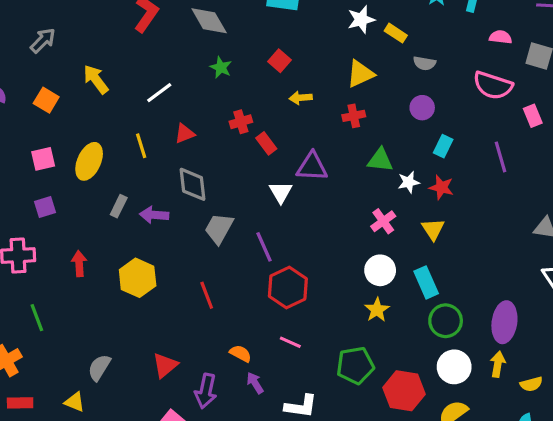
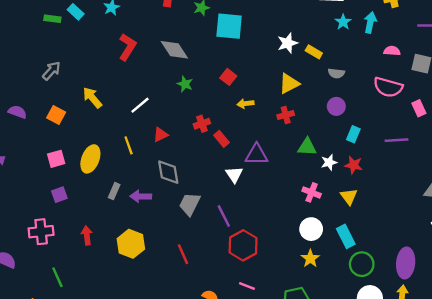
purple line: (501, 157) -> (396, 140), turned -75
pink cross: (383, 221) -> (312, 192), turned -30

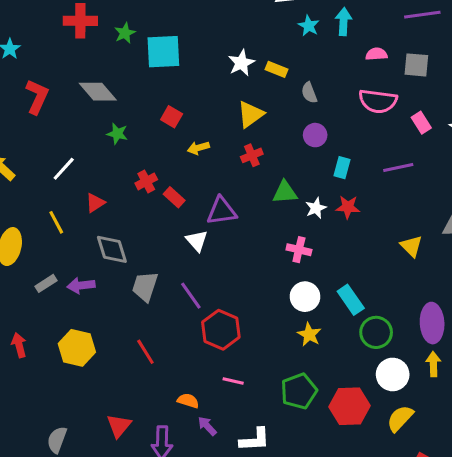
gray semicircle: (336, 73) -> (309, 93), turned 70
gray rectangle: (114, 191) -> (46, 283), turned 42
yellow triangle: (349, 196) -> (411, 246), moved

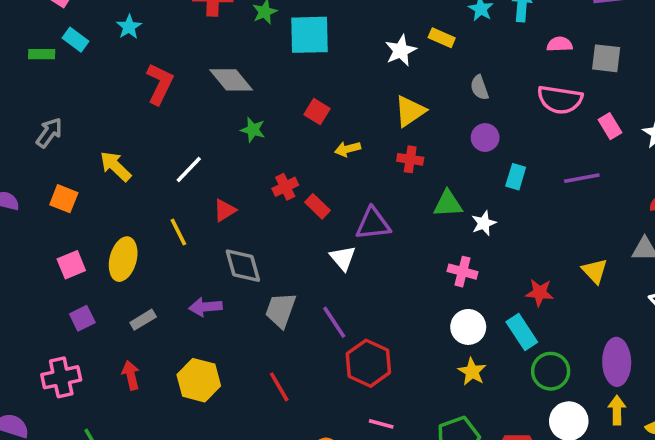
yellow rectangle: (277, 69) -> (442, 38), moved
red cross: (252, 155) -> (410, 159), turned 30
red star: (348, 207) -> (539, 293), moved
gray rectangle: (46, 283) -> (143, 320), moved

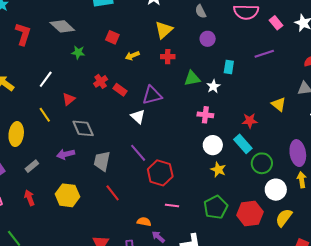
cyan rectangle: (516, 177) -> (229, 67), moved
gray trapezoid: (281, 310) -> (102, 161), moved

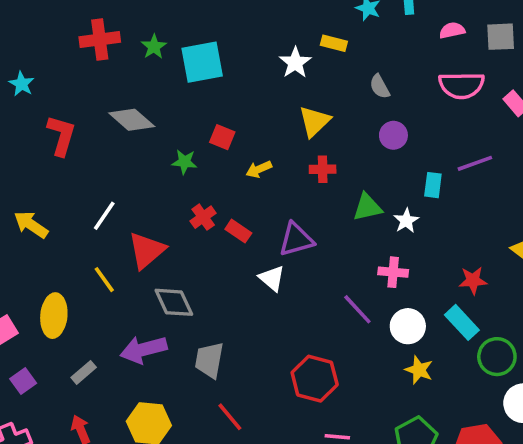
green star: (78, 52) -> (184, 162), moved
purple line: (264, 54) -> (475, 163), moved
red triangle: (69, 99) -> (147, 250), size x1.6
purple line: (138, 153) -> (357, 309), moved
purple arrow: (66, 154) -> (144, 349), size x1.4

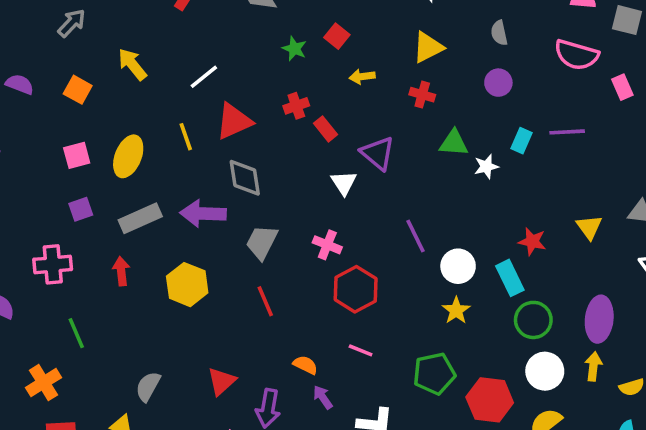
purple triangle: (296, 239) -> (378, 153), turned 39
pink cross: (393, 272) -> (327, 245), moved
gray rectangle: (84, 372) -> (140, 218), size x1.6

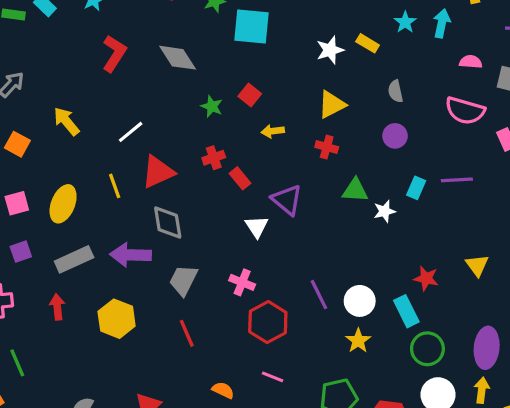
purple line: (415, 236) -> (319, 295), moved

